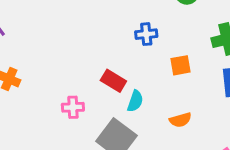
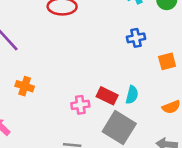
red rectangle: (113, 81) -> (107, 96), moved

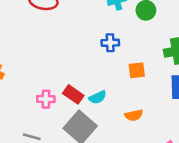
cyan semicircle: (132, 95) -> (98, 97), turned 42

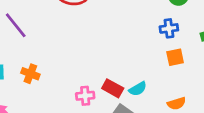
blue cross: (110, 43) -> (169, 28), moved

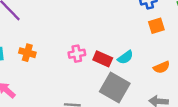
pink cross: (85, 96) -> (77, 54), moved

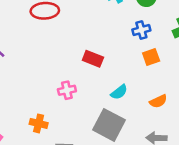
orange cross: (27, 53) -> (39, 123), moved
red rectangle: (103, 59) -> (93, 59), moved

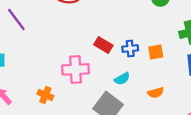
blue cross: (141, 30) -> (130, 49), moved
pink cross: (67, 90) -> (76, 69), size x1.6

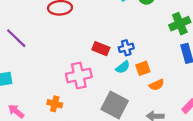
orange square: (156, 52) -> (143, 68), moved
cyan semicircle: (122, 79) -> (123, 67), moved

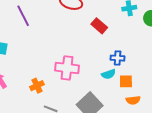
red rectangle: (101, 49) -> (99, 26), moved
orange cross: (55, 104) -> (37, 86), turned 32

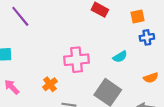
blue cross: (118, 58) -> (147, 37), moved
orange square: (126, 81) -> (137, 17), moved

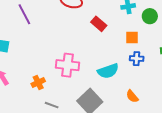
cyan semicircle: (120, 57) -> (108, 71), size x1.5
orange semicircle: (151, 78) -> (132, 96), turned 56

